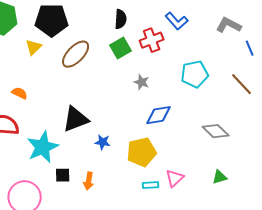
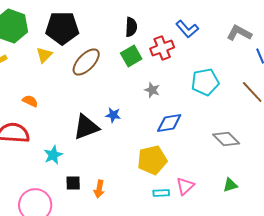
blue star: (103, 142) -> (113, 115), moved
cyan star: (43, 147) -> (53, 155), size x0.6

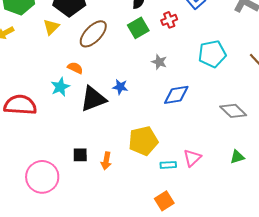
red cross: (162, 48) -> (169, 20), size x0.7
orange semicircle: (30, 101) -> (75, 68), moved
cyan star: (53, 155) -> (60, 87), moved
yellow pentagon: (152, 160) -> (143, 141), moved

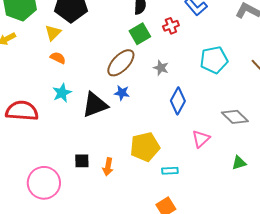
brown ellipse: (93, 34) -> (121, 63), moved
orange semicircle: (75, 68) -> (58, 58), moved
blue diamond: (176, 95) -> (178, 101), turned -52
pink triangle: (192, 158) -> (201, 139), moved

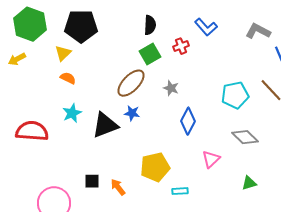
cyan pentagon: (214, 60) -> (235, 95), moved
orange arrow: (108, 167) -> (118, 187), turned 132

